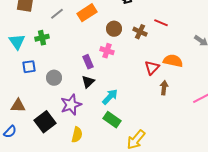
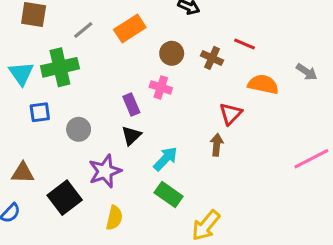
green cross: (42, 38) -> (60, 67), size x1.6
orange semicircle: (173, 61) -> (263, 84), moved
brown arrow: (164, 88) -> (217, 145), moved

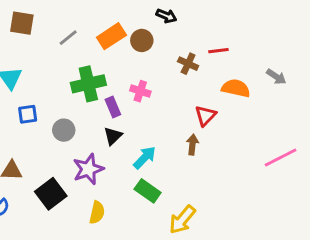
red line: (245, 44) -> (218, 51), turned -30
brown circle: (172, 53) -> (142, 40), moved
green cross: (60, 67) -> (88, 84), moved

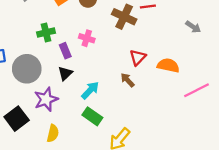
brown cross: (188, 64) -> (124, 17), size x1.5
green cross: (88, 84) -> (46, 33), size x0.7
orange semicircle: (236, 88) -> (168, 65), moved
gray circle: (64, 130) -> (27, 69), size x1.6
brown arrow: (192, 145) -> (128, 80), turned -49

